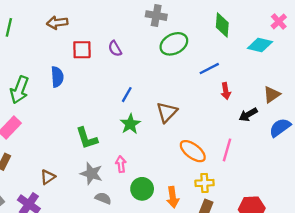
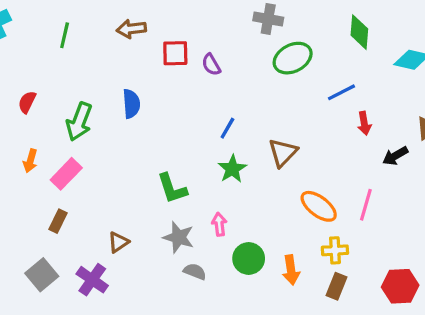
red square: (82, 50) -> (175, 53), moved

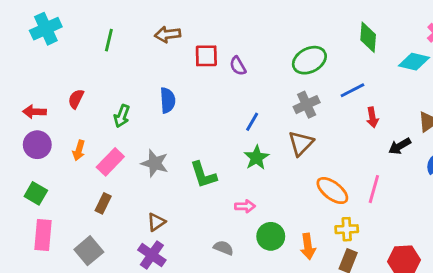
gray cross: (268, 19) -> (307, 105), moved, turned -35
green arrow: (79, 122) -> (122, 116), size x0.7
pink arrow: (219, 224) -> (245, 206), turned 96
gray star: (179, 237) -> (155, 163), moved
purple cross: (92, 280) -> (152, 255), moved

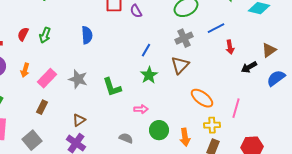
green arrow: (122, 116) -> (45, 35), moved
pink line: (374, 189) -> (236, 108), moved

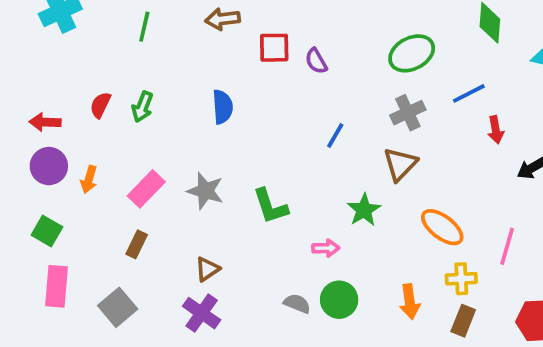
orange arrow: (25, 70) -> (89, 179), moved
green star: (149, 75) -> (364, 210), moved
green circle: (159, 130) -> (339, 300), moved

